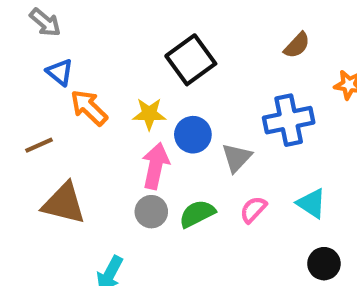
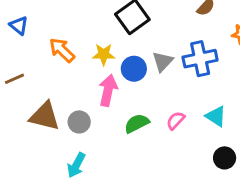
blue triangle: (60, 72) -> (19, 26), moved
brown line: (39, 145) -> (14, 79), moved
gray triangle: (237, 158) -> (163, 62), moved
gray circle: (151, 212) -> (79, 122), moved

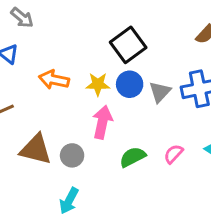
orange arrow: (62, 50) -> (54, 80), turned -32
blue circle: (134, 69) -> (130, 84), moved

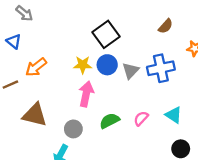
orange arrow: (54, 80) -> (36, 67), moved, turned -50
gray circle: (72, 155) -> (73, 129), moved

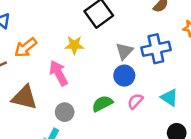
blue circle: (107, 65) -> (124, 76), moved
pink arrow: (86, 94) -> (59, 73), moved, turned -40

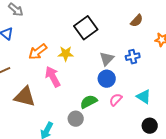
orange arrow: (26, 48) -> (38, 52), moved
blue cross: (156, 49) -> (133, 57), size x0.6
gray circle: (65, 112) -> (76, 119), moved

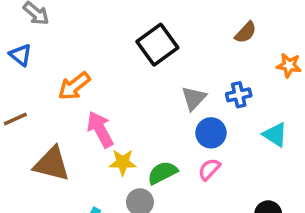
yellow star: (66, 54) -> (123, 162), moved
blue circle: (107, 79) -> (211, 133), moved
cyan triangle: (144, 97) -> (275, 135), moved

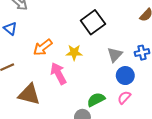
yellow star: (123, 162) -> (74, 53), moved

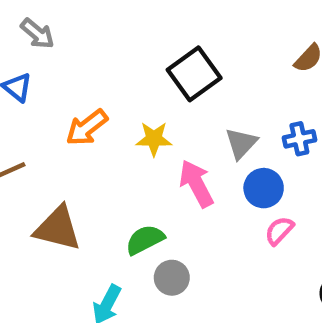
pink arrow: (58, 73) -> (196, 184), moved
pink semicircle: (124, 97) -> (279, 231), moved
green semicircle: (96, 100) -> (145, 240), moved

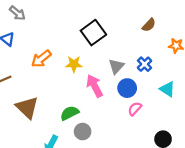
blue cross: (299, 139) -> (145, 64), turned -32
brown triangle: (58, 228) -> (27, 108), turned 30

